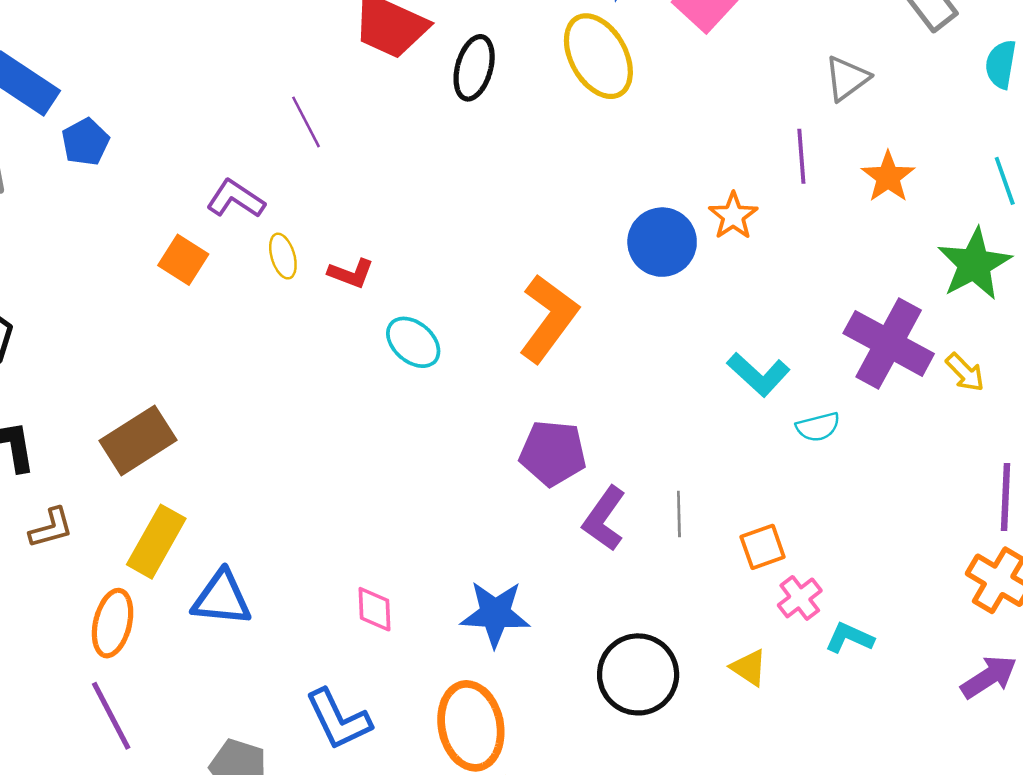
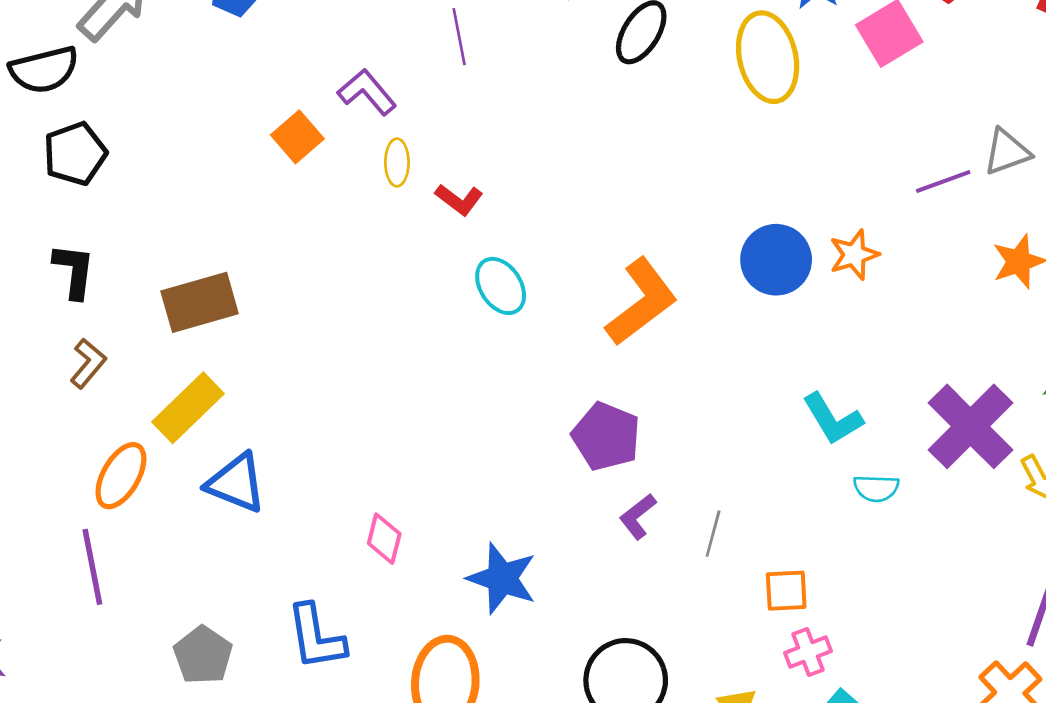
purple line: (801, 156) -> (943, 181), moved, turned 58
purple L-shape: (604, 519) -> (638, 516), size x0.7
brown L-shape: (51, 528) -> (88, 363), turned -51

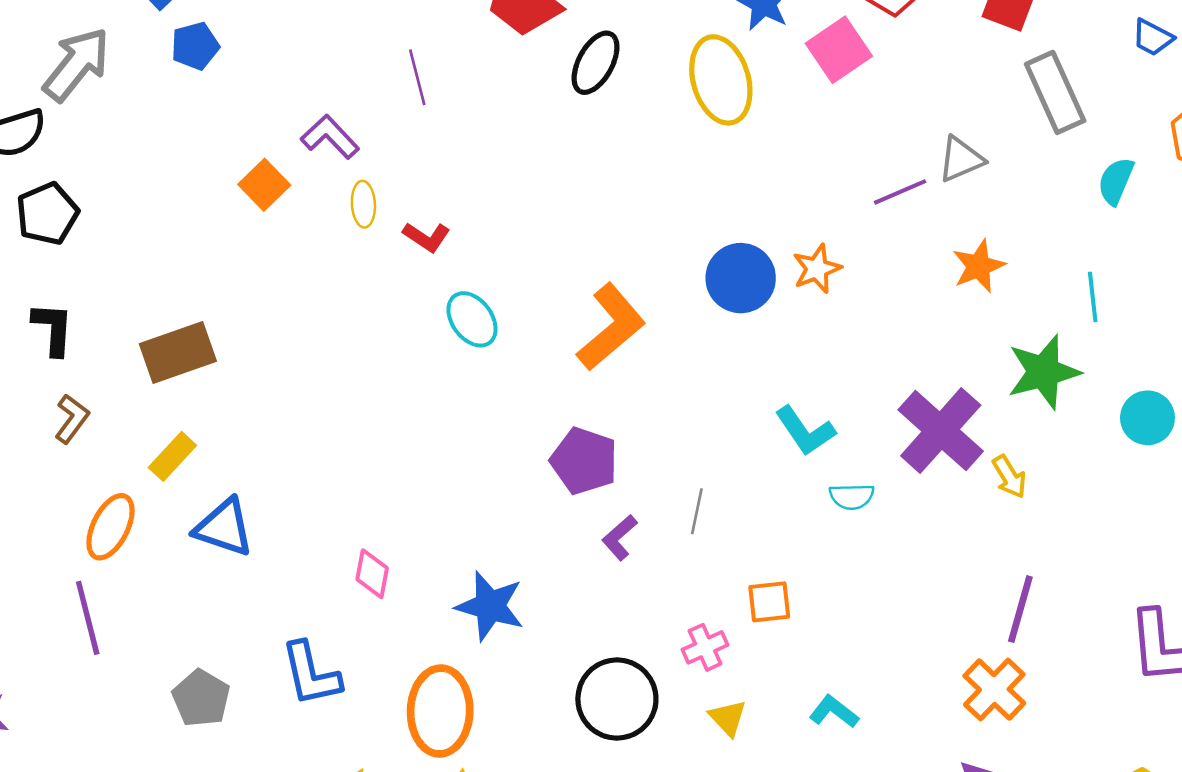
yellow rectangle: (188, 408) -> (172, 456), size x0.7
gray line: (713, 534) -> (697, 511), moved
pink cross: (808, 652) -> (705, 647), moved

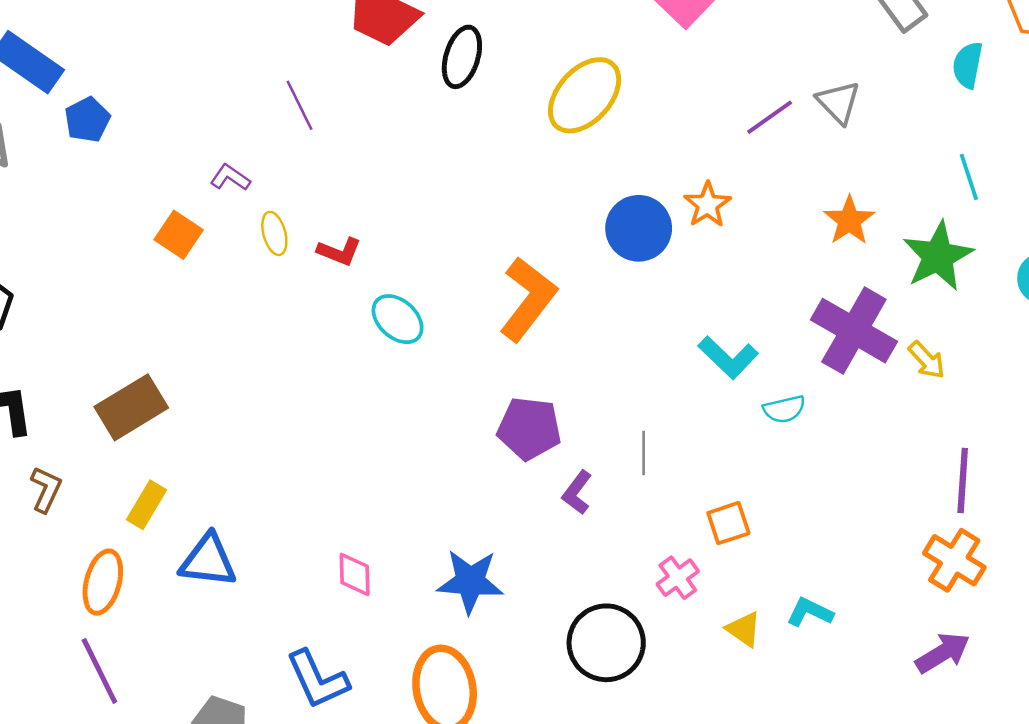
yellow ellipse: (721, 80) -> (585, 95), moved, turned 70
purple L-shape: (330, 137) -> (230, 178), size x0.7
gray triangle: (961, 159) -> (838, 102), moved, turned -39
orange star: (979, 266) -> (849, 220), moved
yellow triangle: (728, 718) -> (744, 629), moved

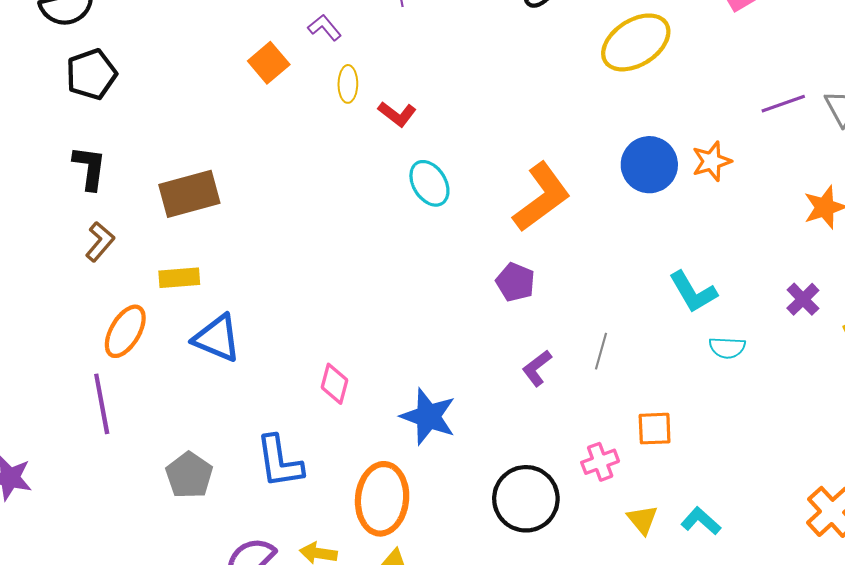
purple cross: (854, 331) -> (803, 299), size x0.5
purple pentagon: (529, 428) -> (515, 282), moved, size x0.7
yellow rectangle: (147, 505) -> (179, 278), turned 39

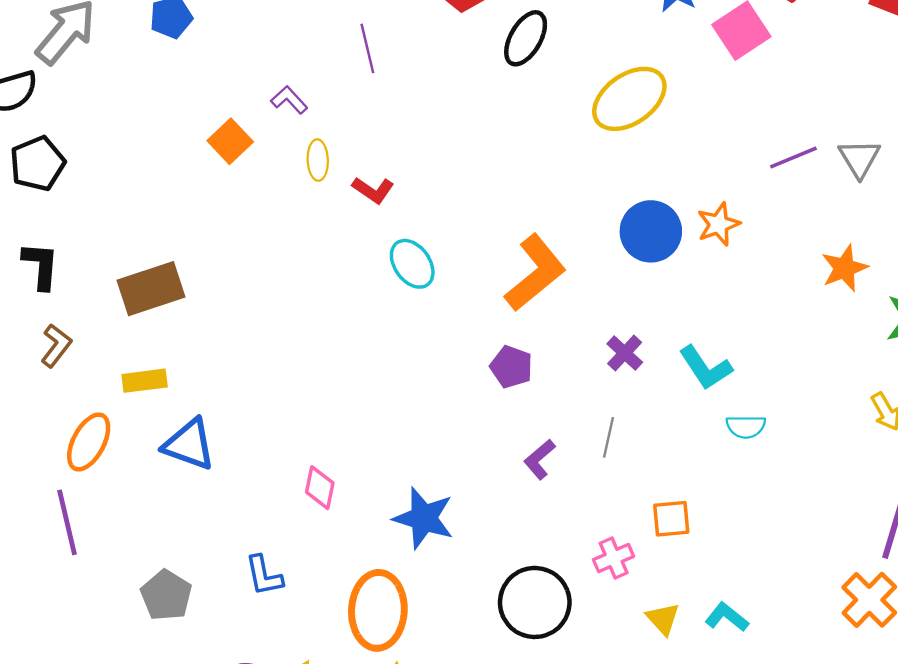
purple cross: (803, 299) -> (625, 353), moved
blue L-shape: (279, 462) -> (264, 576), size x0.7

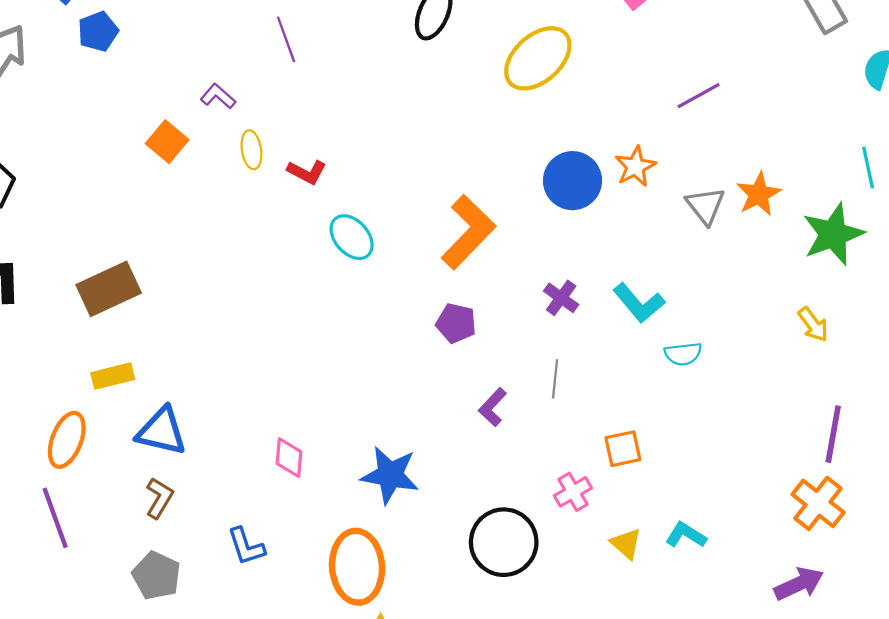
gray triangle: (859, 158) -> (705, 206), moved
brown L-shape: (56, 346) -> (159, 498), moved

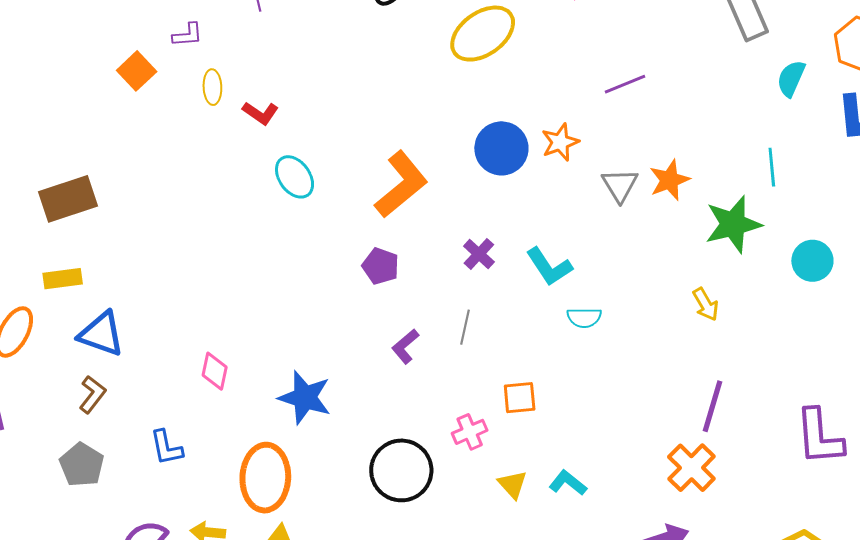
purple L-shape: (218, 96) -> (188, 35), turned 128

